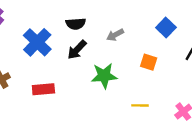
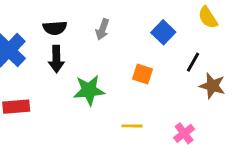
gray arrow: (115, 35) -> (102, 29), moved, turned -42
black arrow: (77, 50) -> (56, 59), turned -45

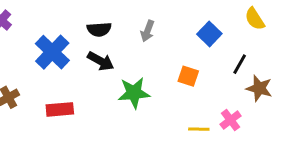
black arrow: (56, 59) -> (101, 61), turned -60
yellow line: (132, 126) -> (199, 129), moved
pink cross: (184, 133) -> (231, 120), moved

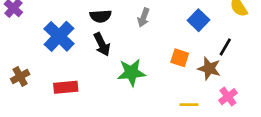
black arrow: (101, 61) -> (102, 44), turned 35
brown star: (259, 88) -> (209, 68), moved
pink cross: (231, 120) -> (228, 97), moved

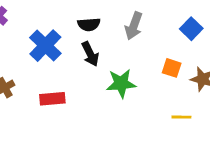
gray arrow: (143, 18) -> (134, 26), size x1.4

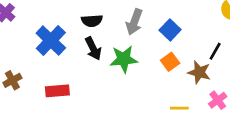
blue square: (191, 29) -> (170, 30), moved
orange square: (172, 68) -> (170, 62), turned 36
green star: (121, 83) -> (124, 59), moved

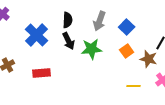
black semicircle: (92, 21) -> (68, 20), turned -84

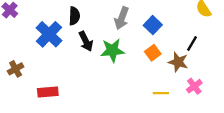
black semicircle: (68, 20) -> (74, 16), moved
red rectangle: (42, 73) -> (48, 92), moved

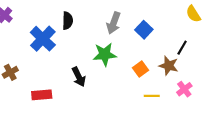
black arrow: (86, 41) -> (79, 77), moved
orange square: (153, 53) -> (141, 69), moved

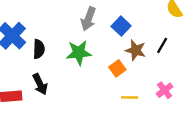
black semicircle: (68, 21) -> (39, 49), moved
brown star: (169, 66) -> (136, 50), moved
black arrow: (79, 77) -> (40, 84), moved

